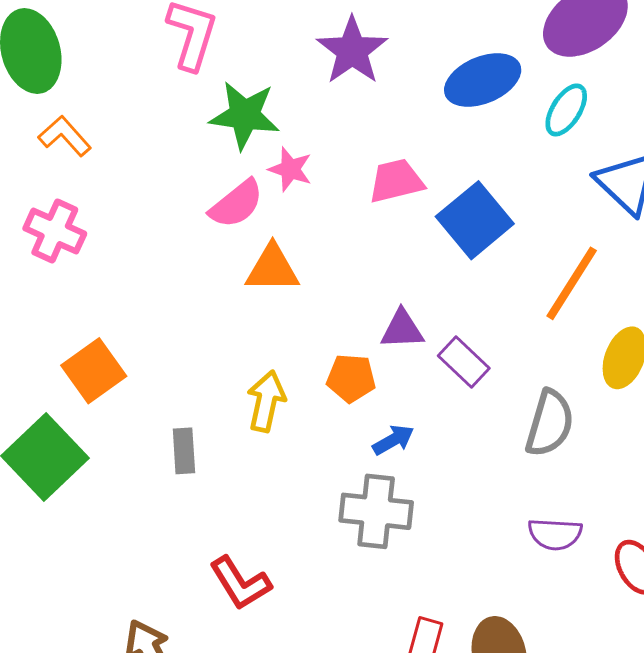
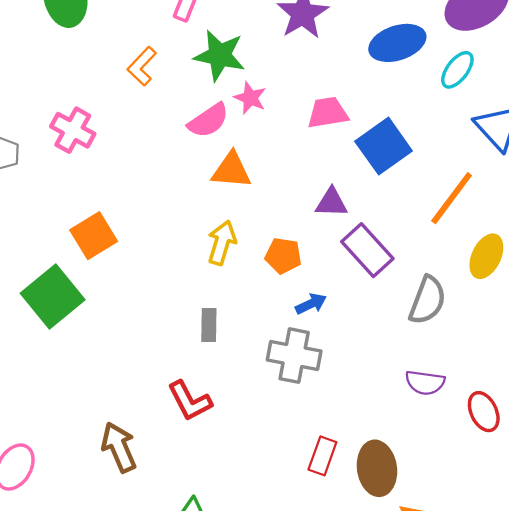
orange L-shape: (65, 136) -> (142, 66), moved, turned -99
purple triangle: (402, 329) -> (331, 202), moved
purple rectangle: (464, 362) -> (367, 250), size x1.4
yellow arrow: (266, 401) -> (222, 243), moved
gray rectangle: (184, 451) -> (209, 325), moved

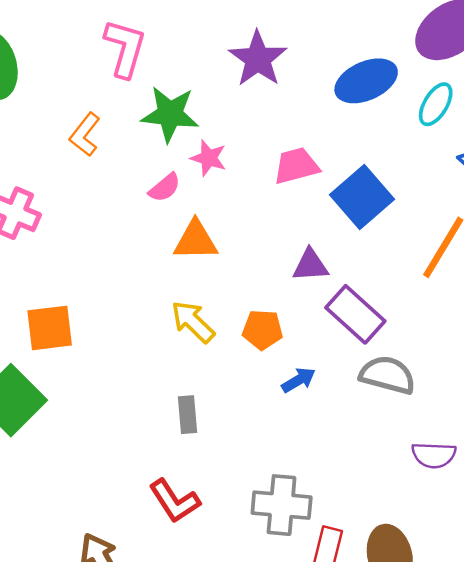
pink semicircle: (208, 120) -> (165, 188), size x0.7
orange square: (94, 236) -> (50, 328), turned 30
yellow arrow: (222, 243) -> (193, 322), turned -57
gray semicircle: (427, 300) -> (388, 375), moved, turned -90
gray cross: (294, 356) -> (282, 505), moved

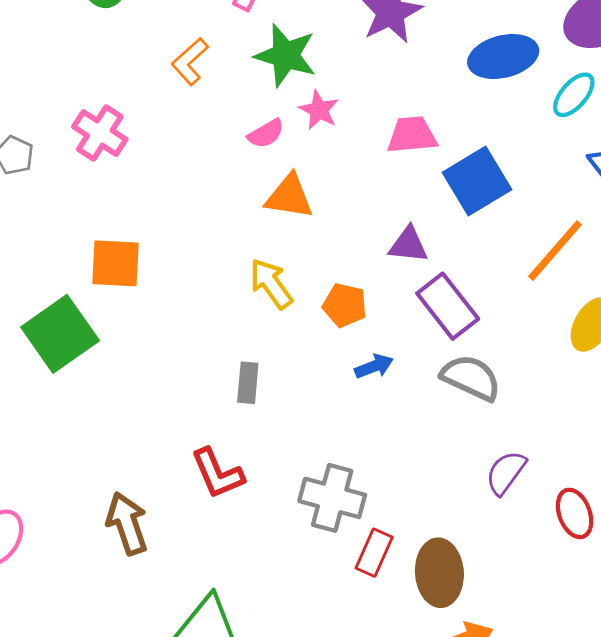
purple semicircle: (434, 455) -> (506, 473), turned 114

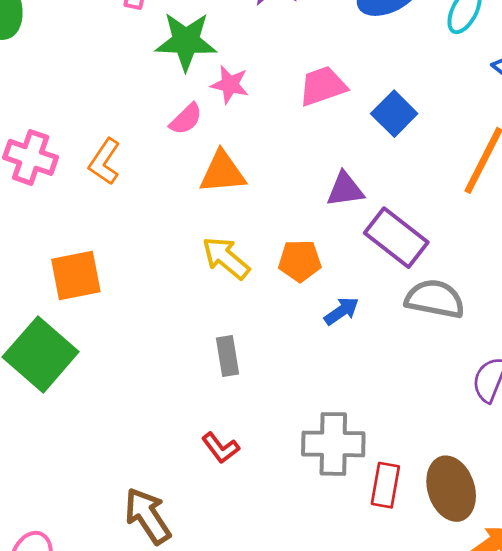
orange L-shape: (190, 61) -> (104, 162), moved
blue square: (477, 181) -> (394, 114), size x0.7
red L-shape: (218, 473) -> (220, 448), size x0.7

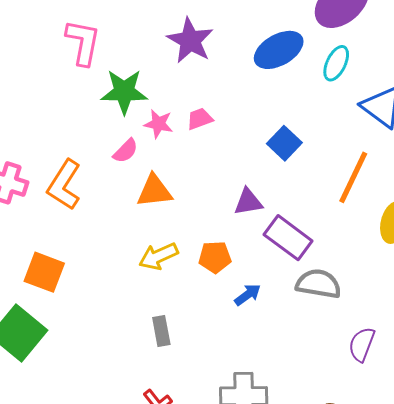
pink trapezoid: (323, 86) -> (200, 119), moved, size x0.7
orange L-shape: (104, 162) -> (64, 185), size x1.4
yellow arrow: (226, 258) -> (158, 256), turned -63
orange square: (76, 276) -> (44, 272), turned 33

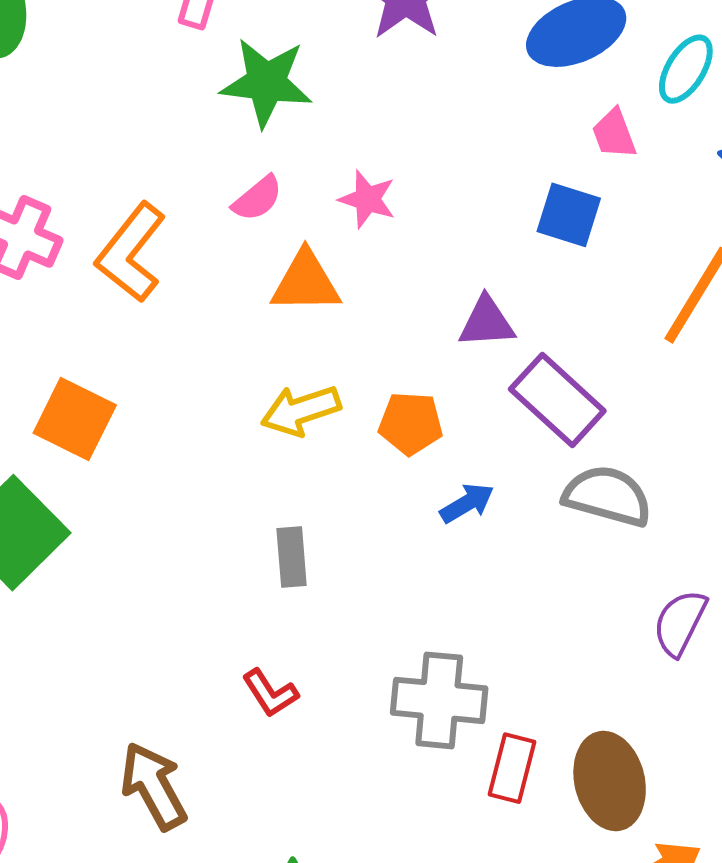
pink trapezoid: (200, 119) -> (614, 134), moved, turned -96
pink star: (158, 124) -> (367, 199), moved
blue square: (284, 143) -> (569, 215), turned -32

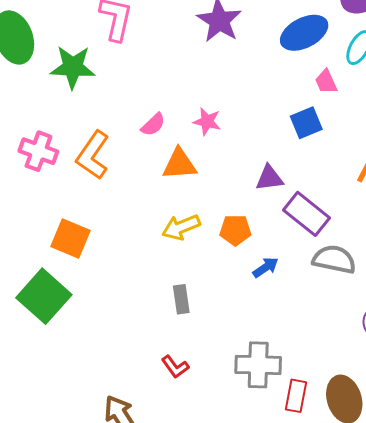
green star: (266, 82) -> (73, 67), moved
blue square: (569, 215) -> (306, 123), turned -36

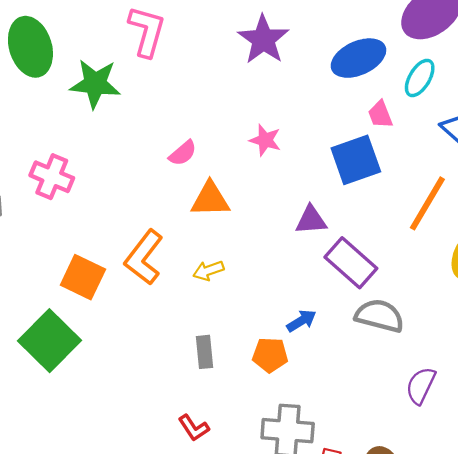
pink star: (207, 121) -> (265, 140), moved
blue square: (306, 123) -> (356, 160), size x1.4
orange L-shape: (93, 155) -> (144, 257), moved
yellow arrow: (181, 227) -> (208, 271), size x0.7
orange pentagon: (235, 230) -> (270, 355), moved

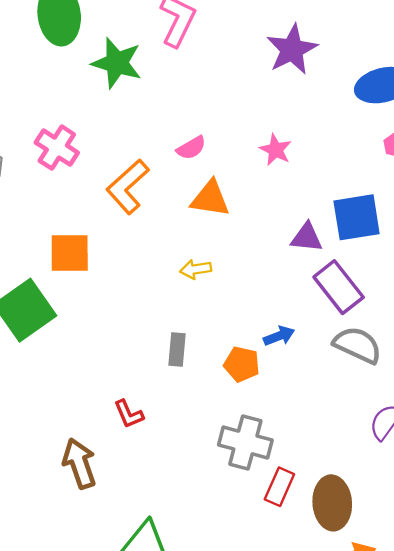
blue square: (356, 160) -> (357, 217), moved
orange L-shape: (144, 257) -> (128, 187), moved
orange square: (83, 277) -> (70, 253), turned -36
red L-shape: (194, 428) -> (129, 414), moved

